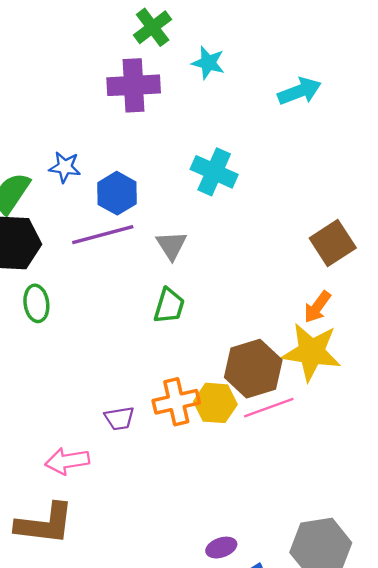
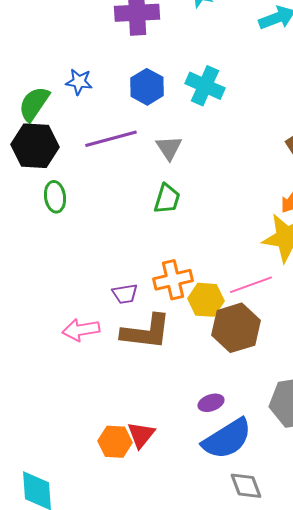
blue hexagon: (117, 193) -> (147, 87), moved
brown hexagon: (253, 369) -> (236, 328), moved
yellow hexagon: (215, 403) -> (206, 300), moved
brown L-shape: (45, 524) -> (146, 332), moved

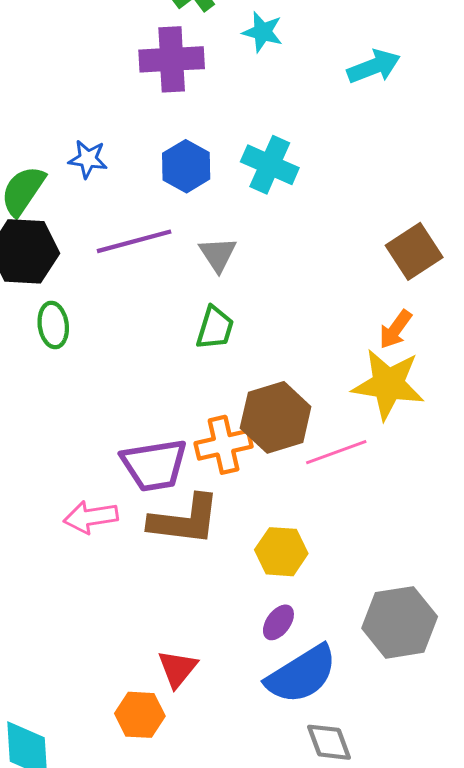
purple trapezoid: (125, 294) -> (154, 465), size x1.8
yellow hexagon: (206, 300) -> (281, 552), moved
brown hexagon: (236, 328) -> (276, 417), moved
purple ellipse: (211, 403) -> (278, 622), turned -35
orange hexagon: (115, 442) -> (140, 715), moved

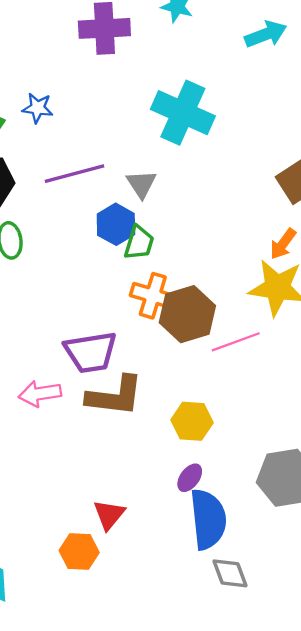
cyan cross: (270, 165) -> (183, 113), size x1.4
blue hexagon: (186, 166) -> (116, 224), moved
orange cross: (224, 445) -> (153, 296), moved, turned 30
blue semicircle: (302, 674) -> (208, 519), turned -64

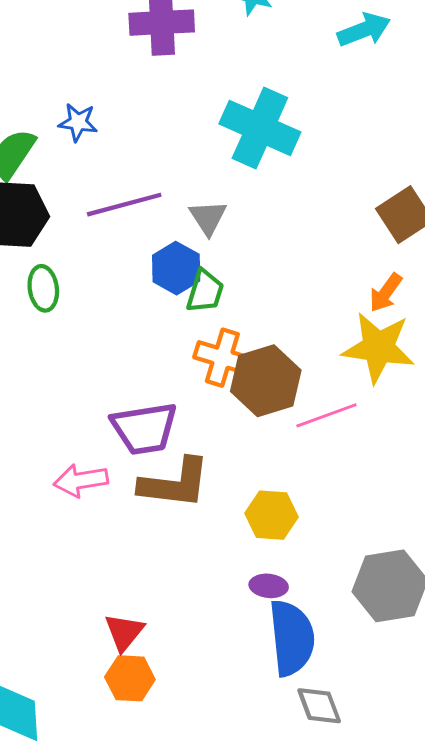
purple ellipse: (190, 478) -> (269, 586), turned 60
red triangle: (109, 515) -> (124, 632), moved

